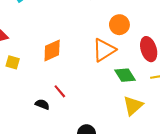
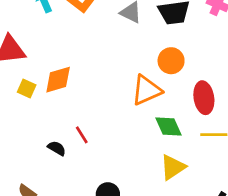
orange diamond: (52, 50) -> (58, 80), moved

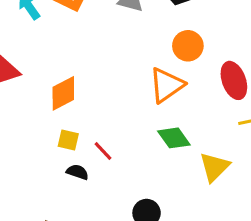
yellow square: (27, 88) -> (68, 140), moved
green diamond: (168, 127) -> (174, 138), moved

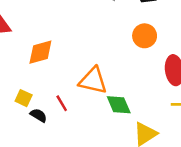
orange triangle: (167, 85) -> (93, 81), moved, turned 36
yellow square: (68, 140) -> (24, 98), moved

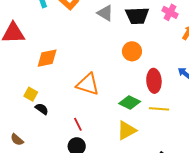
red line: (62, 103) -> (78, 124), moved
green diamond: (119, 105) -> (130, 102), moved, turned -45

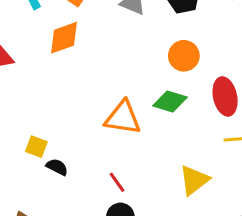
orange diamond: (47, 58) -> (64, 38), moved
green diamond: (130, 102) -> (170, 102), moved

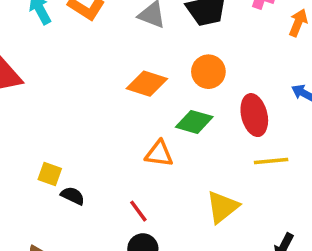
orange diamond: (64, 38) -> (147, 84), moved, turned 39
orange triangle: (123, 118) -> (159, 154), moved, size x0.7

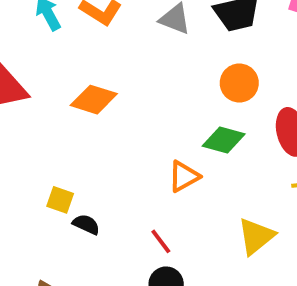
orange diamond: (147, 84) -> (94, 100), moved
orange triangle: (159, 154) -> (184, 176), turned -36

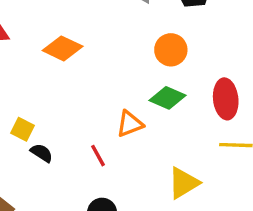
orange circle: (239, 83) -> (171, 50), moved
red line: (161, 241) -> (98, 156), moved

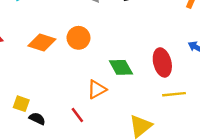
orange circle: (171, 50) -> (79, 38), moved
green diamond: (167, 98) -> (121, 67), turned 45

